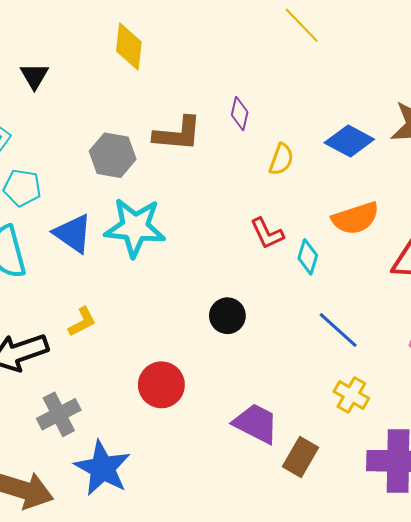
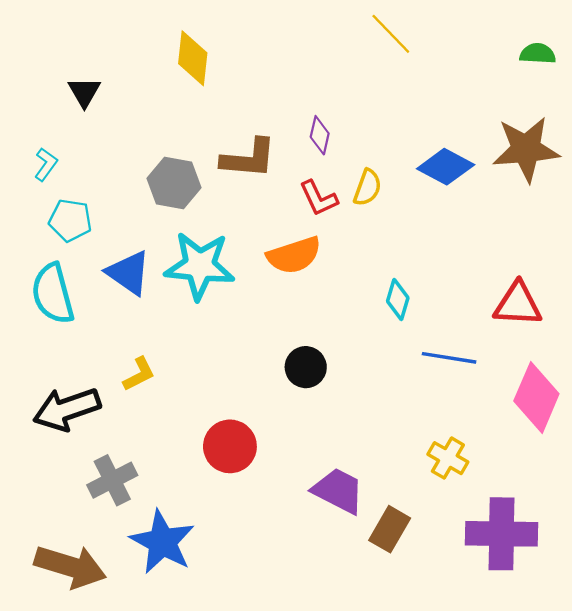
orange semicircle: (355, 218) -> (294, 255), moved
red L-shape: (267, 233) -> (319, 198), moved
blue line: (338, 330) -> (449, 358), moved, turned -33

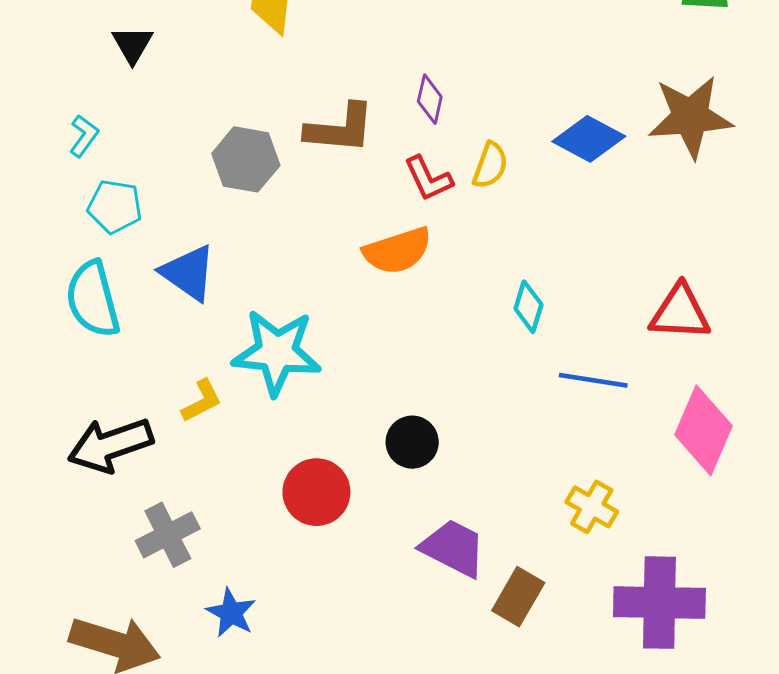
cyan star: (200, 266) -> (277, 352), moved
black circle: (306, 367) -> (412, 442), moved
blue star: (162, 542) -> (231, 613), size x0.6

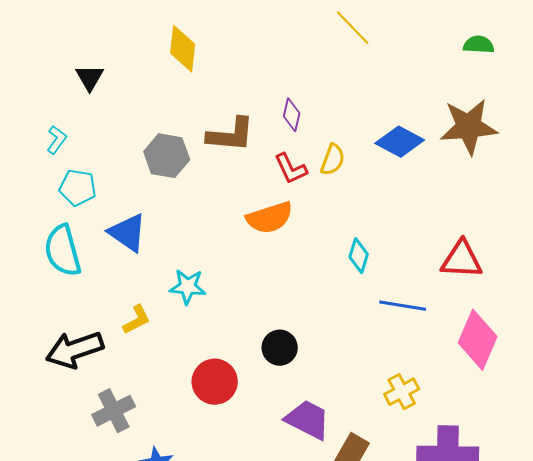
cyan star: (277, 352) -> (188, 287), size x0.6
yellow cross: (592, 507) -> (402, 392), turned 32

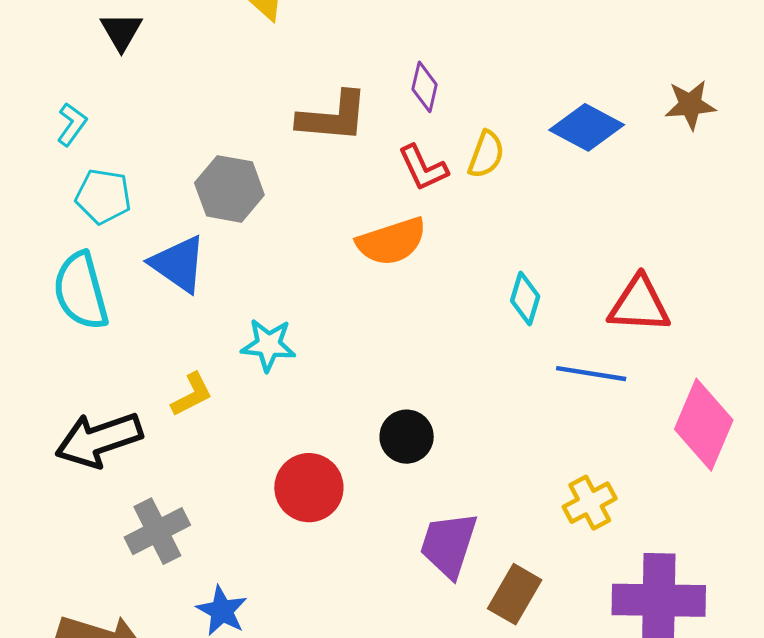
brown star: (469, 127) -> (690, 105), size x0.6
gray hexagon: (167, 156) -> (229, 189), moved
red triangle: (462, 260) -> (639, 304), moved
purple trapezoid: (308, 420) -> (449, 545), turned -99

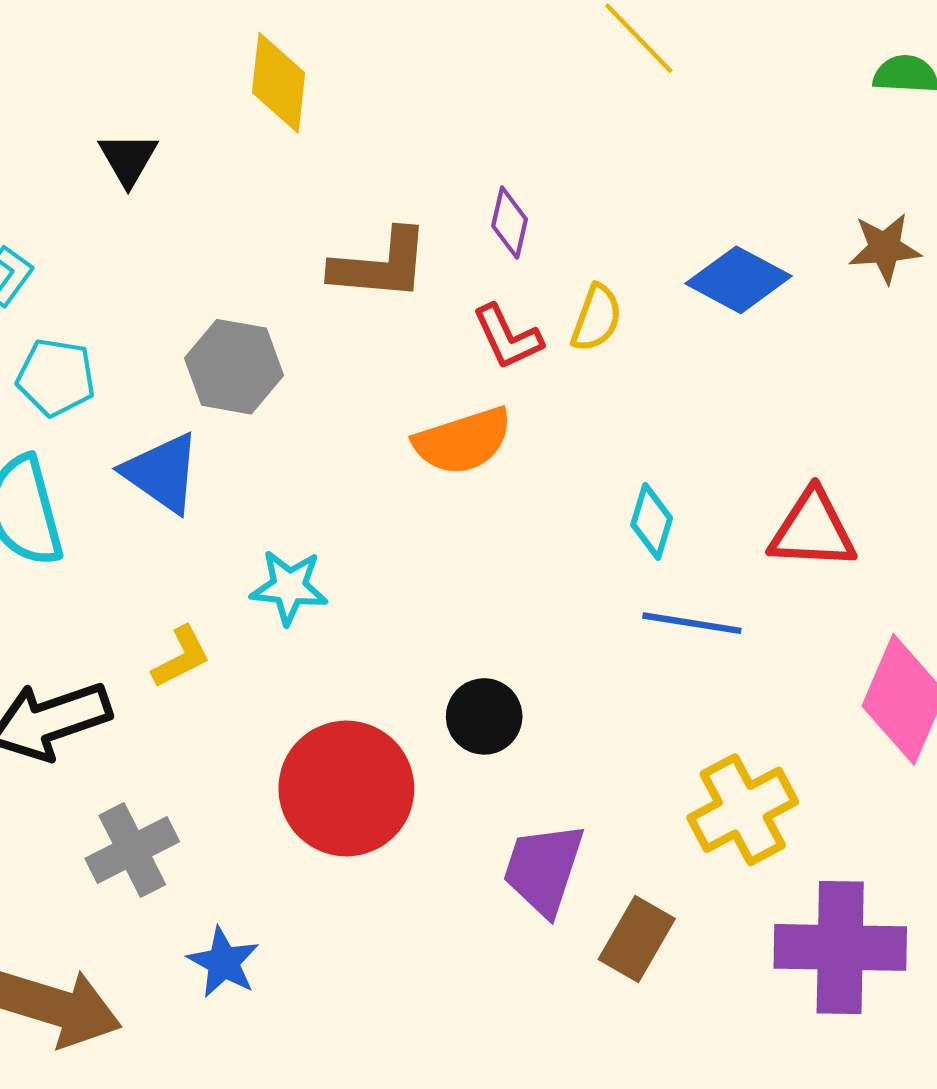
black triangle: (121, 31) -> (128, 159), moved
blue line: (591, 374) -> (692, 623), moved
red circle: (309, 488) -> (346, 788), size x1.4
yellow cross: (590, 503) -> (743, 810), size x1.4

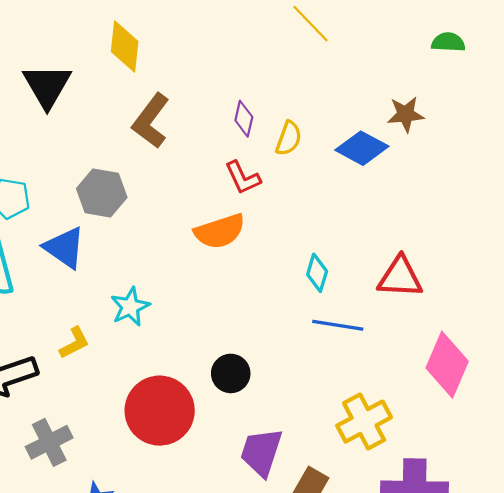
black triangle: (128, 159) -> (47, 86), size x1.6
brown star: (885, 248) -> (406, 114), moved
brown L-shape: (380, 265) -> (151, 121), moved, turned 122
yellow semicircle: (596, 318) -> (289, 138), moved
cyan star: (289, 587) -> (130, 307), turned -30

